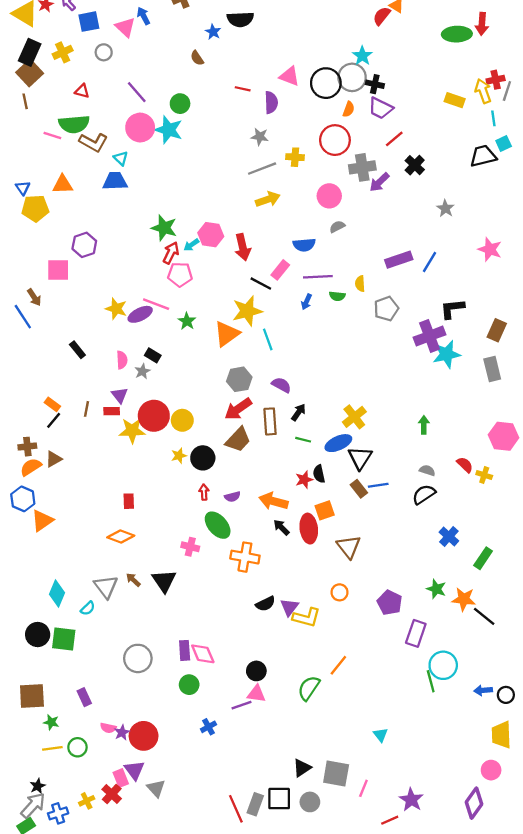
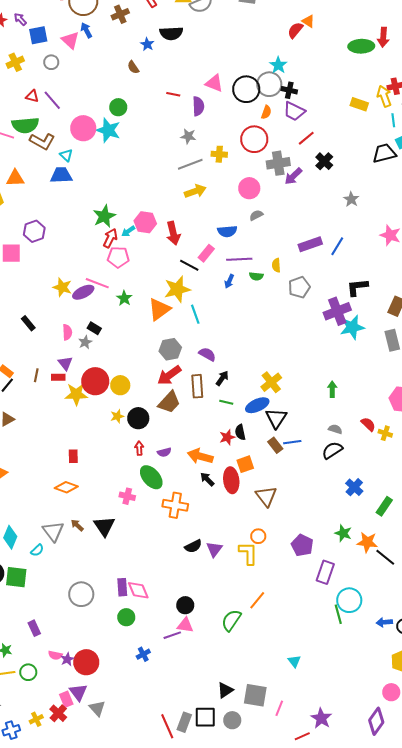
purple line: (137, 92) -> (52, 100), moved
green star: (164, 228) -> (104, 216), turned 30
yellow L-shape: (306, 617) -> (248, 553), moved, turned -105

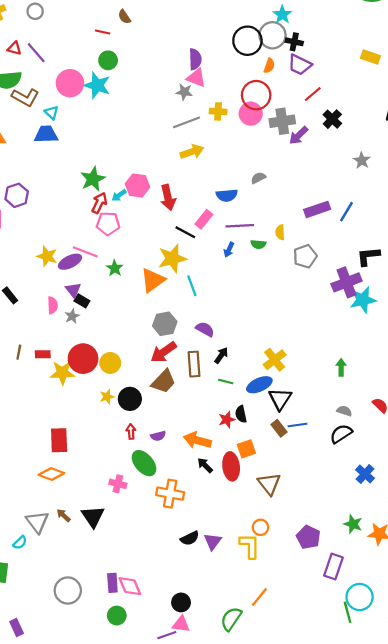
pink triangle: (214, 83) -> (196, 78), moved
red line: (173, 94) -> (103, 32), moved
pink circle: (249, 188) -> (251, 114), moved
purple triangle: (65, 363) -> (73, 290), moved
red rectangle: (73, 456) -> (59, 440), size x1.6

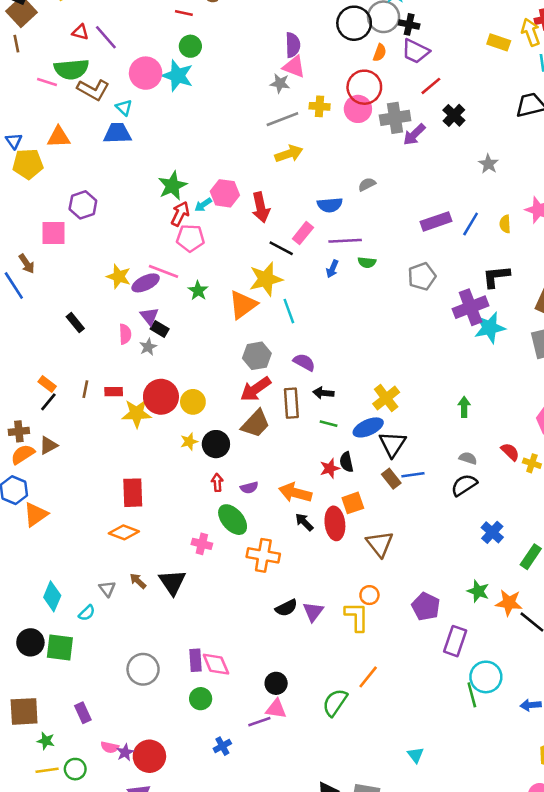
yellow semicircle: (280, 232) -> (505, 224), moved
black arrow: (221, 355) -> (323, 393), turned -119
gray triangle: (37, 522) -> (107, 589), size x0.6

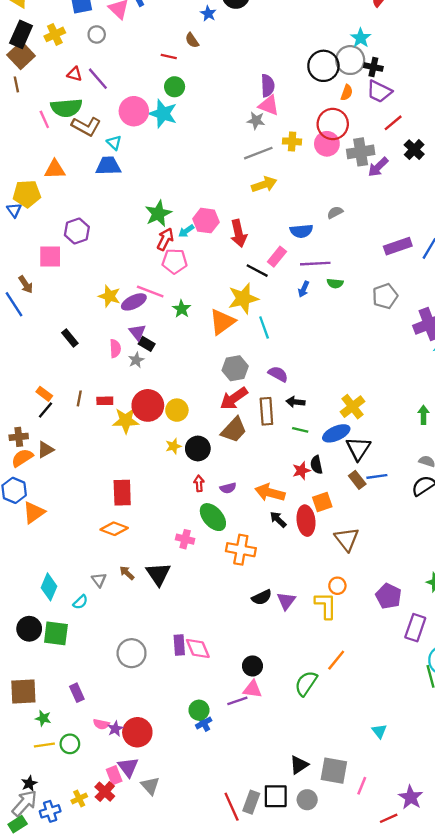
pink line: (47, 82) -> (44, 119), turned 48
blue triangle: (14, 141) -> (14, 210), moved
green circle: (201, 699) -> (199, 710), moved

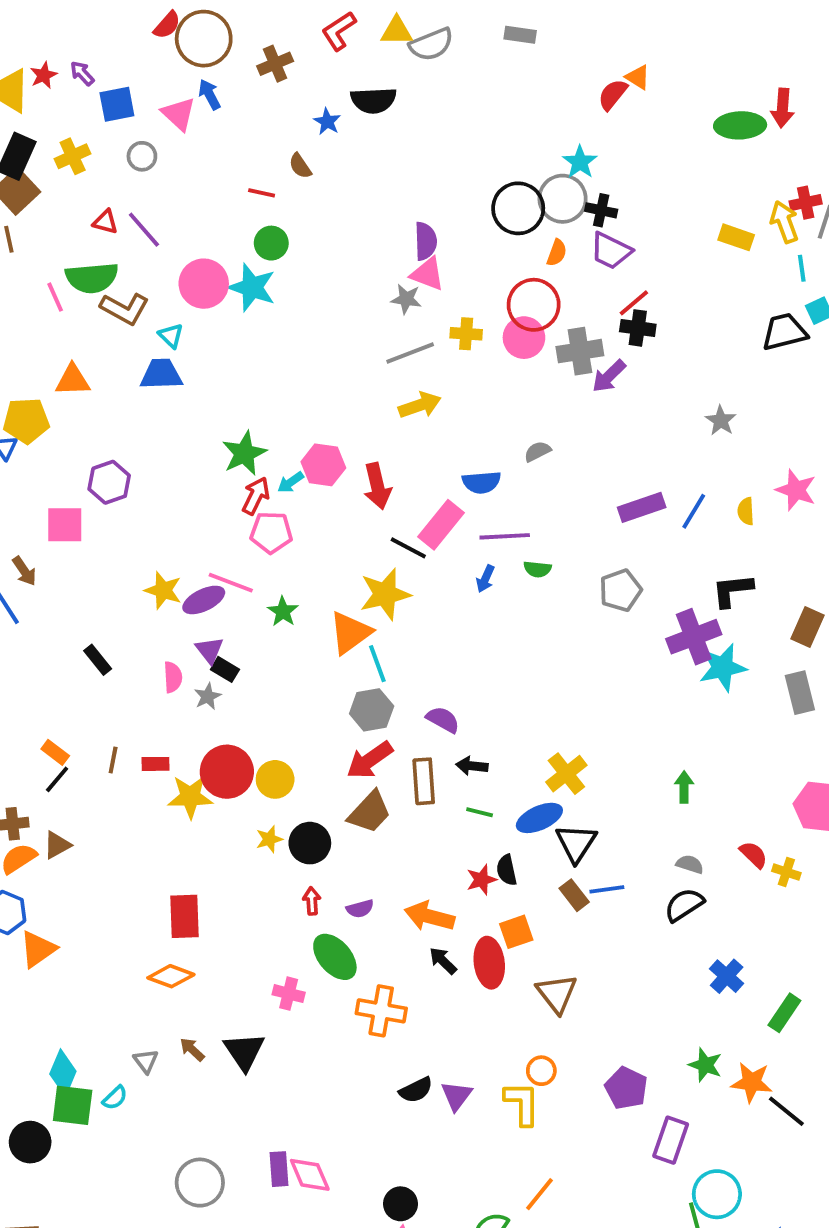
black cross: (414, 150) -> (638, 328), moved, turned -36
pink rectangle: (277, 257) -> (441, 525), size x1.4
cyan line: (264, 328) -> (377, 664), moved
green square: (56, 633) -> (73, 1105), moved

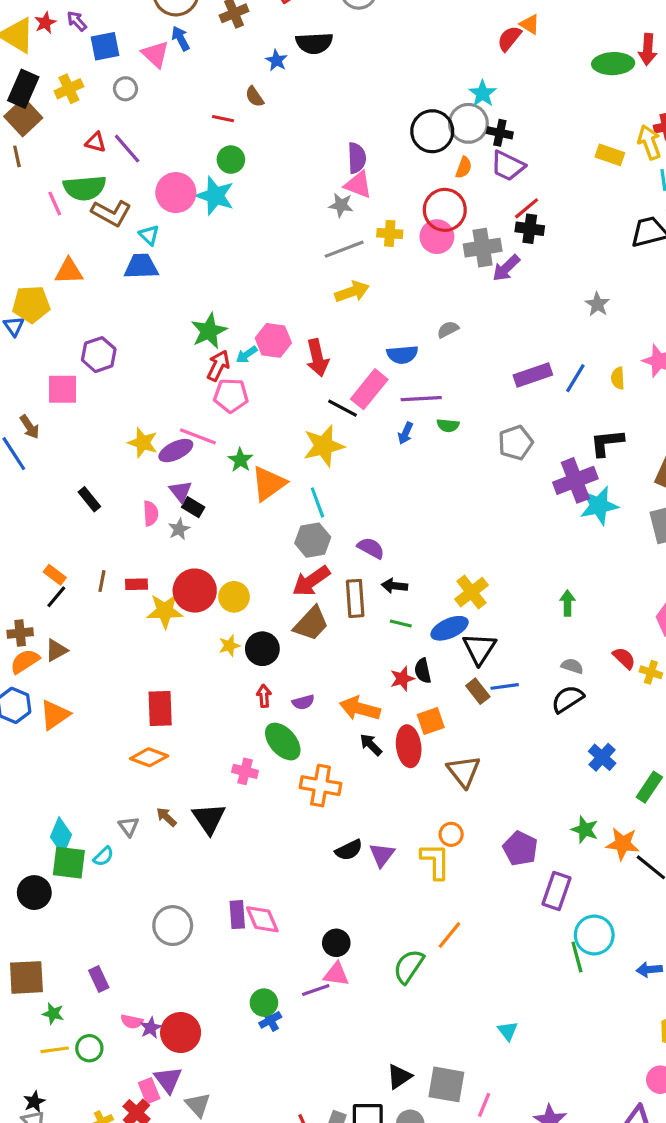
orange triangle: (350, 633) -> (269, 484), moved
orange triangle: (38, 949) -> (55, 715), moved

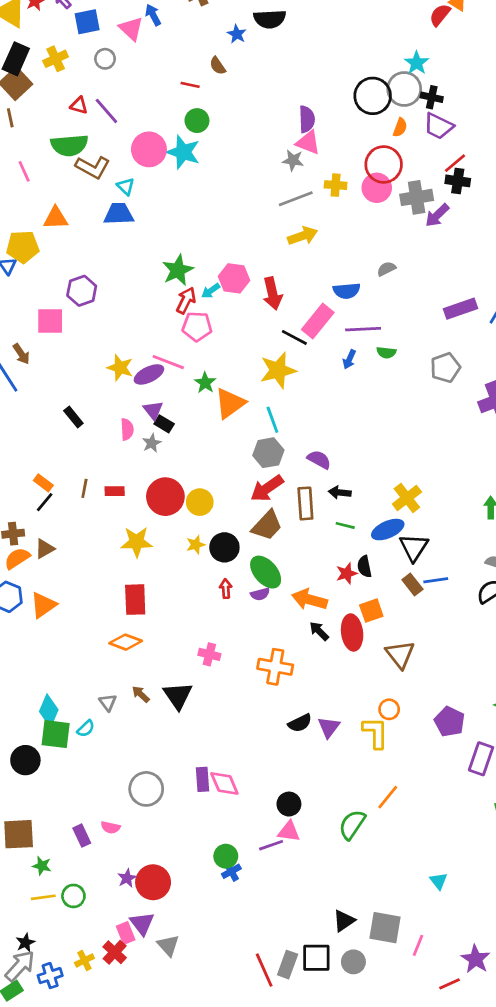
pink line: (55, 204) -> (24, 171), moved
yellow star: (165, 611) -> (137, 542), moved
green ellipse: (283, 742) -> (266, 572), moved
pink semicircle: (132, 1021) -> (111, 827), moved

